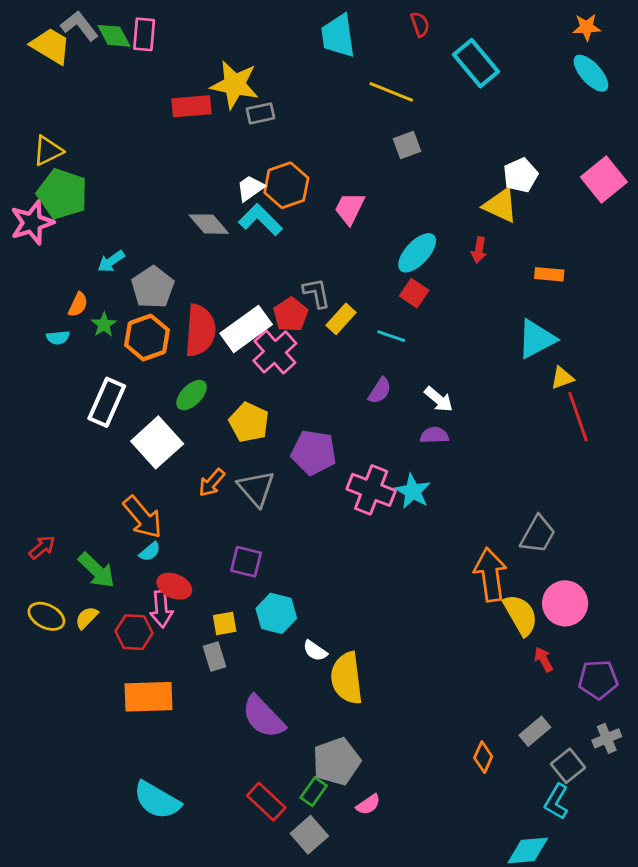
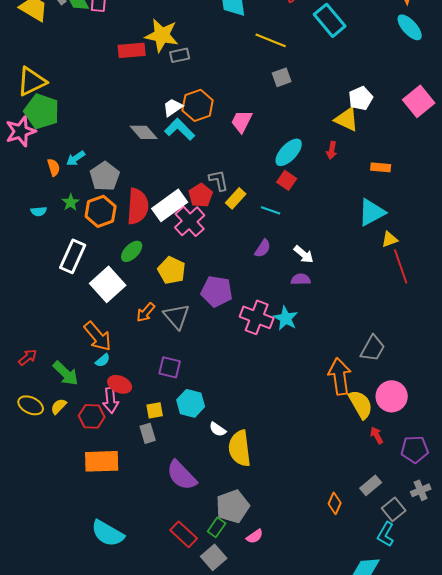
yellow triangle: (48, 151) -> (32, 81), size x1.4
orange semicircle: (78, 305) -> (54, 167), moved, turned -42

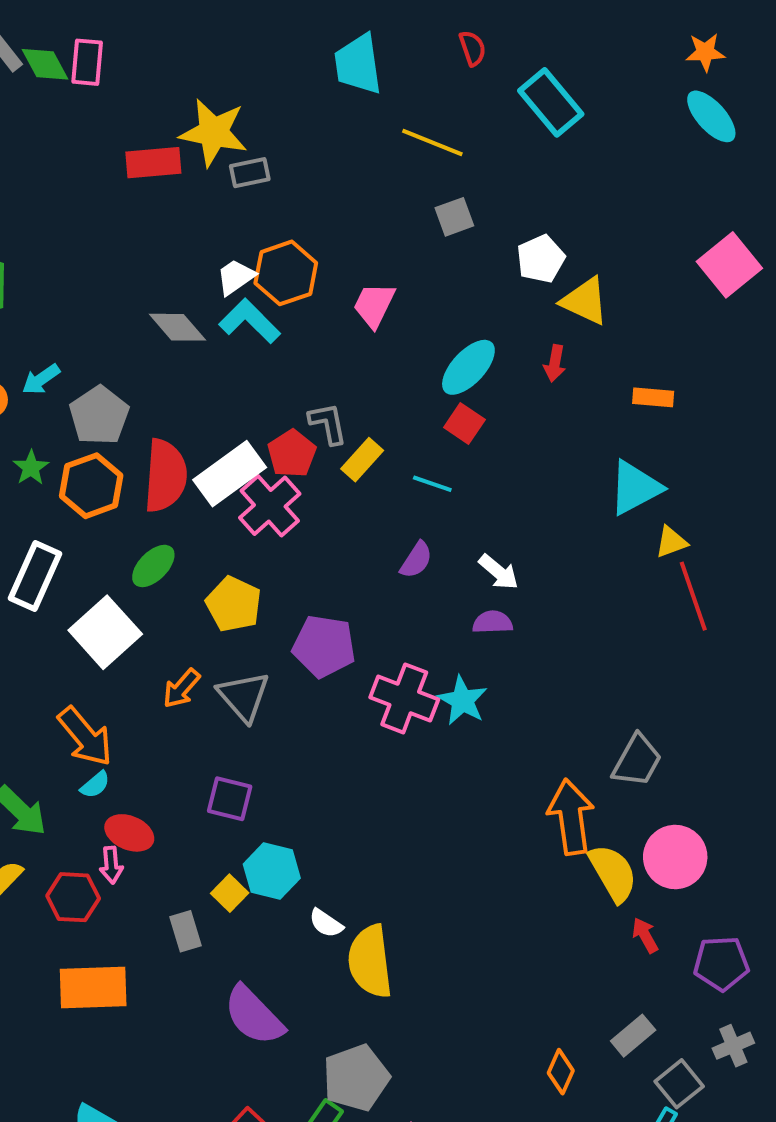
white pentagon: (361, 98) -> (541, 259), moved
pink arrow: (111, 400) -> (111, 865), size x0.7
yellow square: (155, 410) -> (230, 893), moved, turned -36

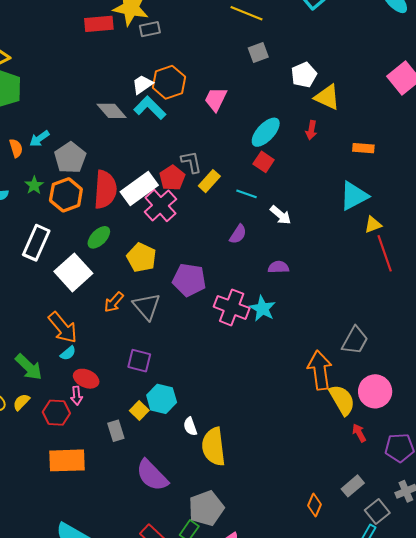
white arrow: (499, 572) -> (281, 215), moved
white semicircle: (326, 923) -> (190, 426), turned 36

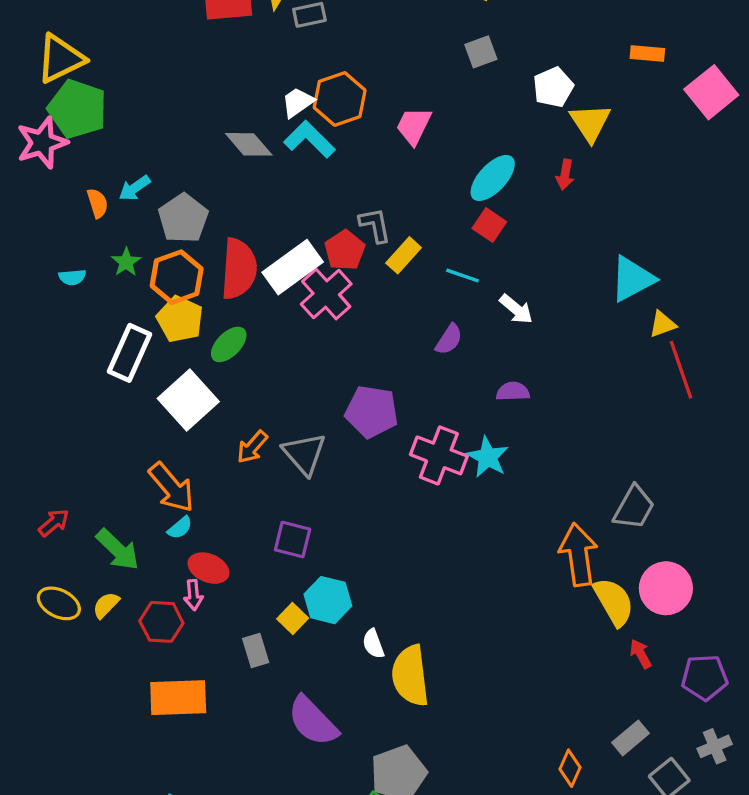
yellow triangle: (327, 97) -> (590, 122), turned 32
orange rectangle: (363, 148) -> (647, 54), moved
yellow pentagon: (141, 258) -> (180, 319), moved

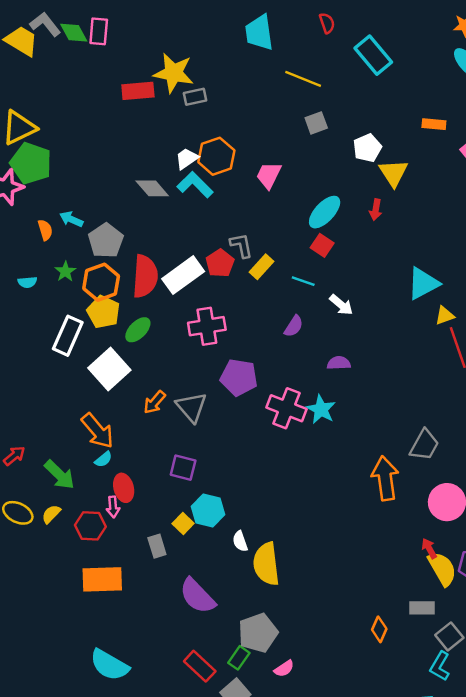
cyan arrow: (135, 188) -> (71, 219), turned 60
pink cross: (326, 294) -> (207, 326), moved, turned 33
red ellipse: (209, 568) -> (124, 488), turned 52
yellow semicircle: (614, 602) -> (442, 569), moved
gray rectangle: (631, 738) -> (422, 608), turned 40

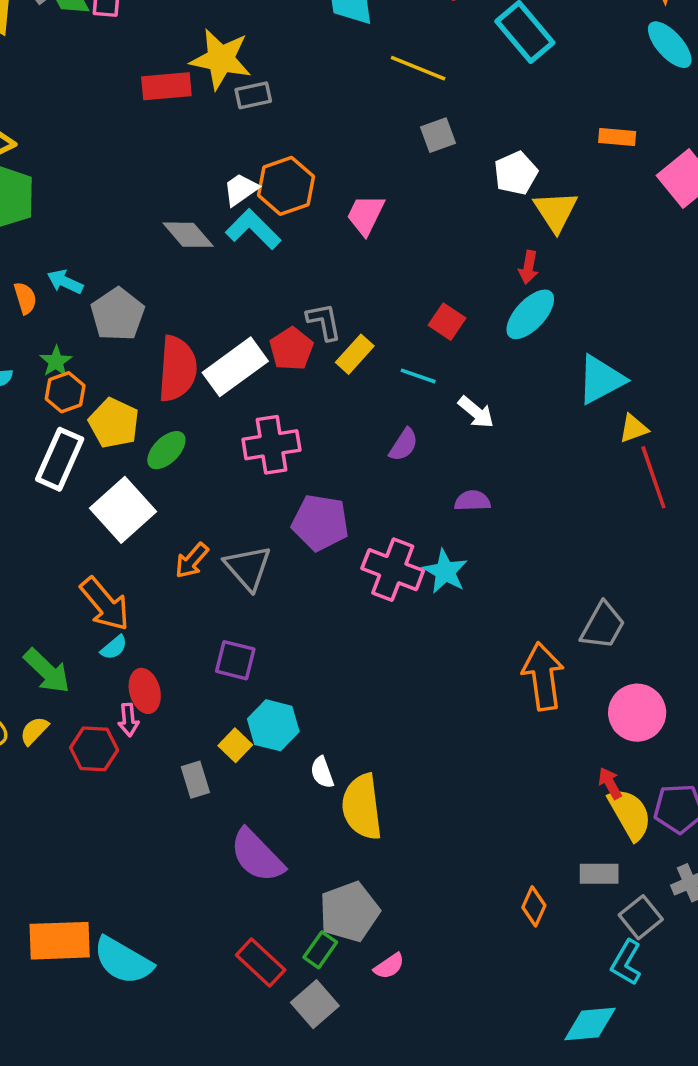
cyan ellipse: (325, 212) -> (530, 314), moved
orange hexagon: (101, 282) -> (65, 392), moved, size x0.7
orange rectangle: (102, 579) -> (60, 941), moved

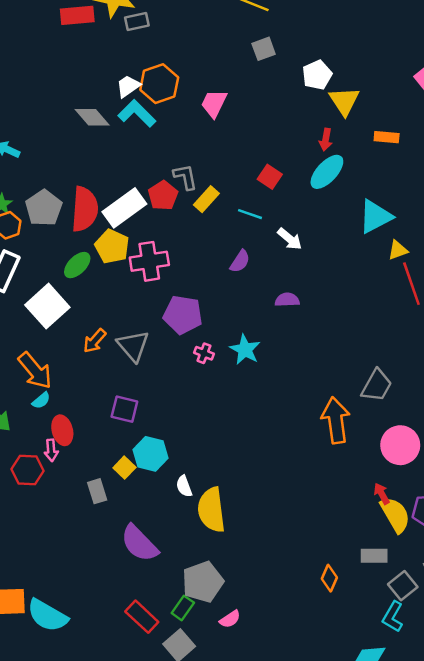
orange rectangle: (617, 137) -> (387, 137), moved
gray pentagon: (118, 314) -> (44, 208), moved
yellow pentagon: (114, 423) -> (112, 246), moved
pink cross: (393, 570) -> (204, 353), moved, size x0.5
cyan star: (445, 571) -> (245, 350), moved

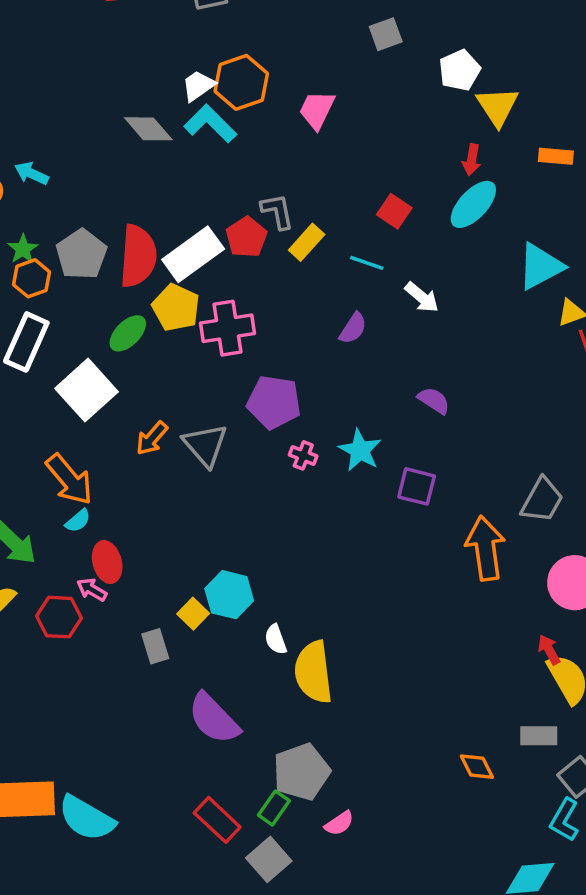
purple semicircle: (287, 300) -> (434, 400), moved, turned 35
purple square: (124, 409) -> (417, 486), moved
pink arrow: (51, 450) -> (92, 590), turned 125
orange diamond: (329, 578) -> (477, 767), turned -50

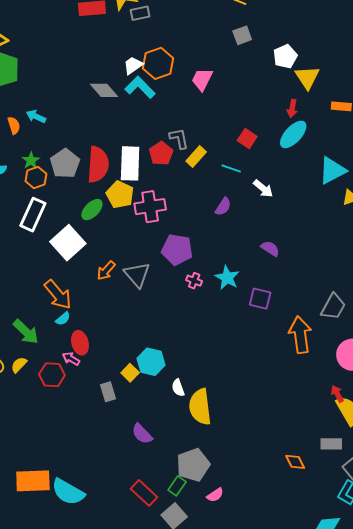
white rectangle: (193, 254) -> (130, 163), turned -52
purple semicircle: (214, 718) -> (142, 434), size x0.7

